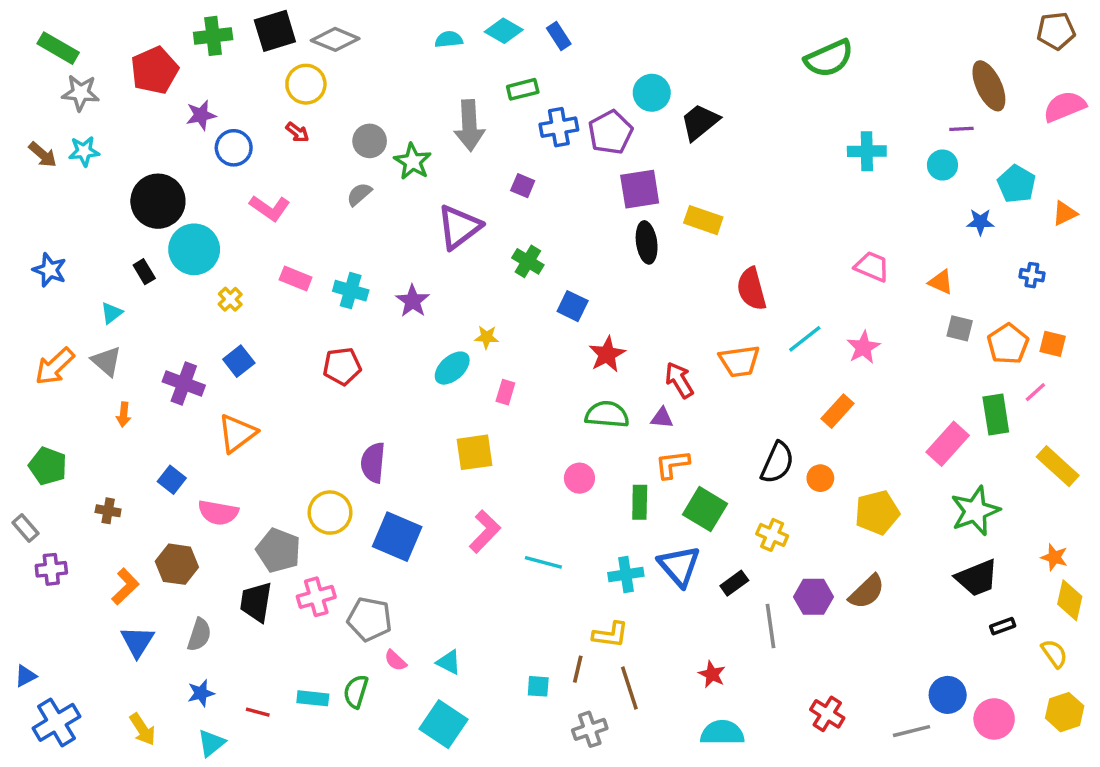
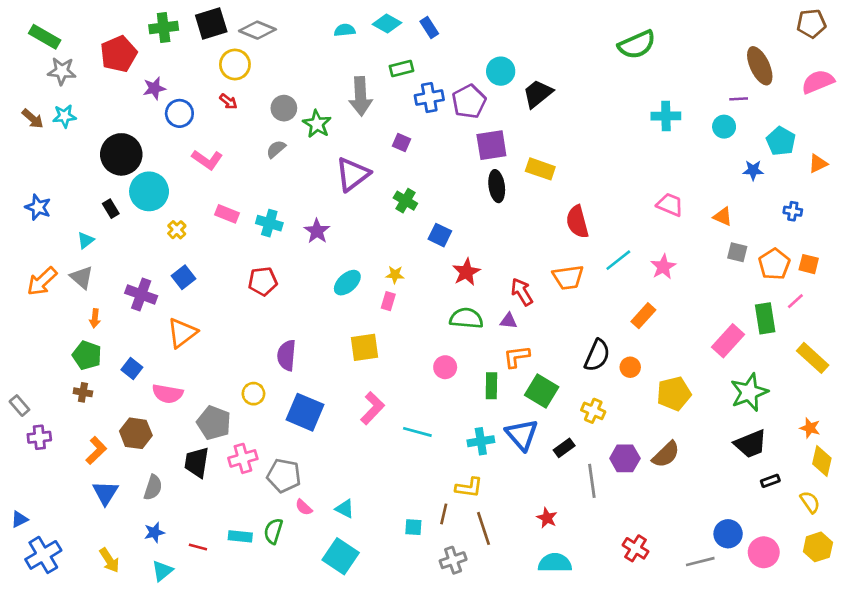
yellow star: (487, 337) -> (395, 275), moved
green pentagon: (48, 466) -> (87, 355), moved
yellow circle: (330, 513) -> (253, 394), size x0.7

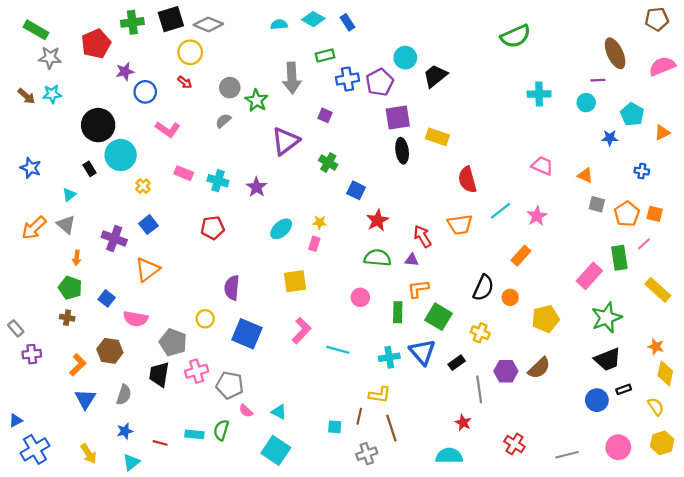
red star: (547, 518) -> (463, 423), moved
blue circle: (728, 534) -> (597, 400), moved

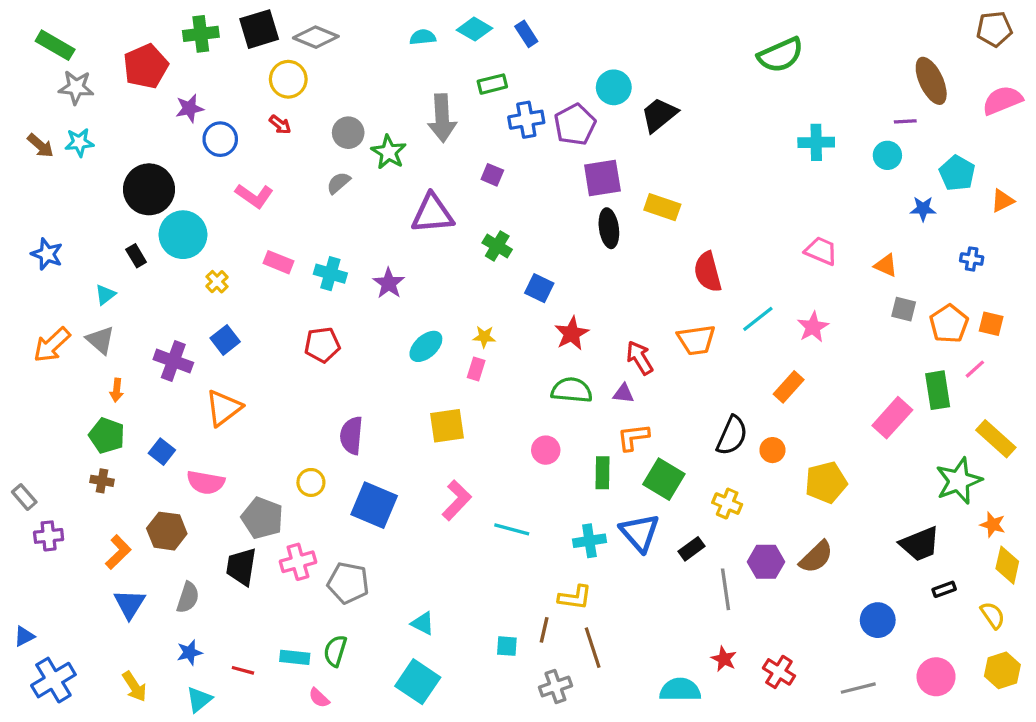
purple triangle: (285, 141) -> (432, 214), turned 32
green star: (607, 318) -> (959, 481), moved
blue circle: (597, 400) -> (878, 620), moved
pink semicircle: (246, 411) -> (319, 698), moved
red star: (463, 423) -> (724, 659), moved

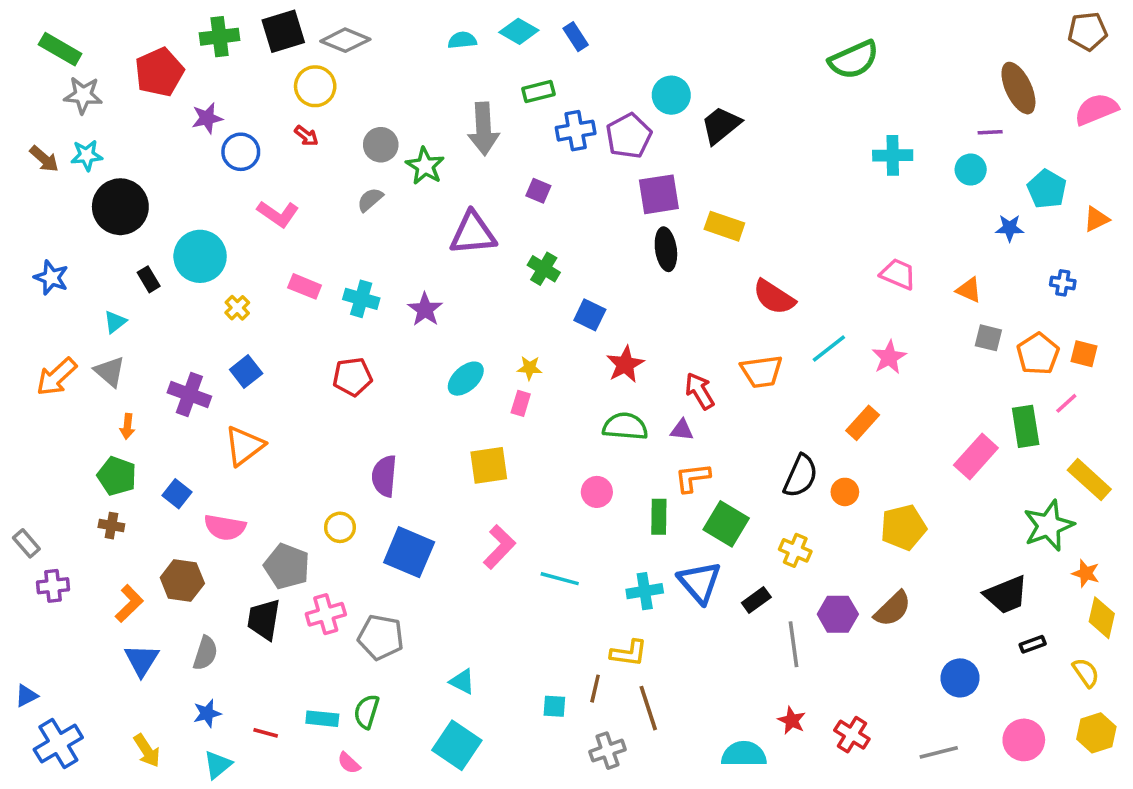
black circle: (149, 189) -> (120, 207), moved
red semicircle: (708, 272) -> (774, 297), turned -42

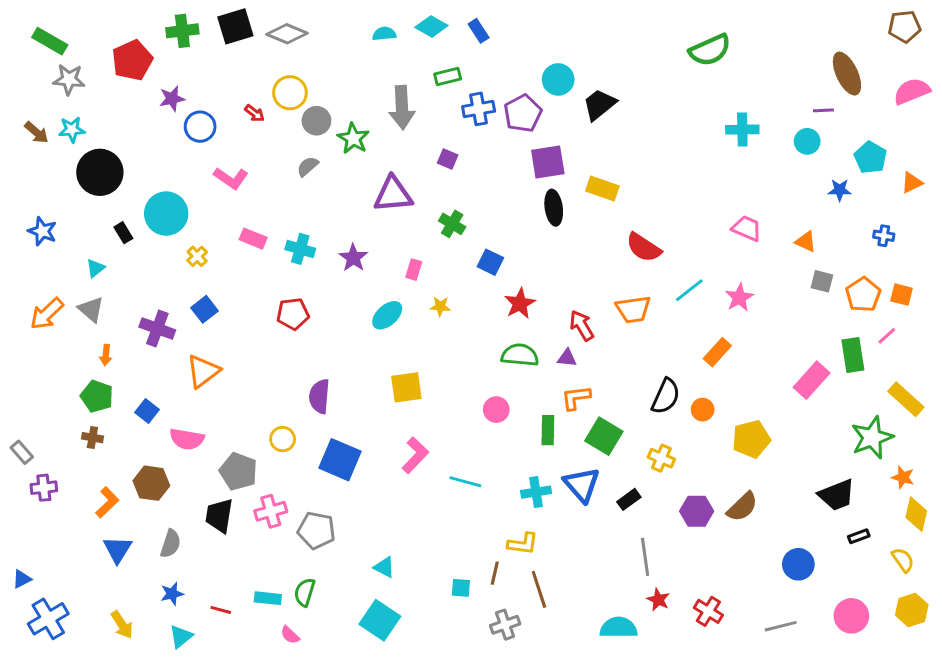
yellow circle: (315, 86) -> (290, 93), moved
pink rectangle: (521, 403) -> (414, 270), moved
gray line: (793, 644) -> (645, 557), moved

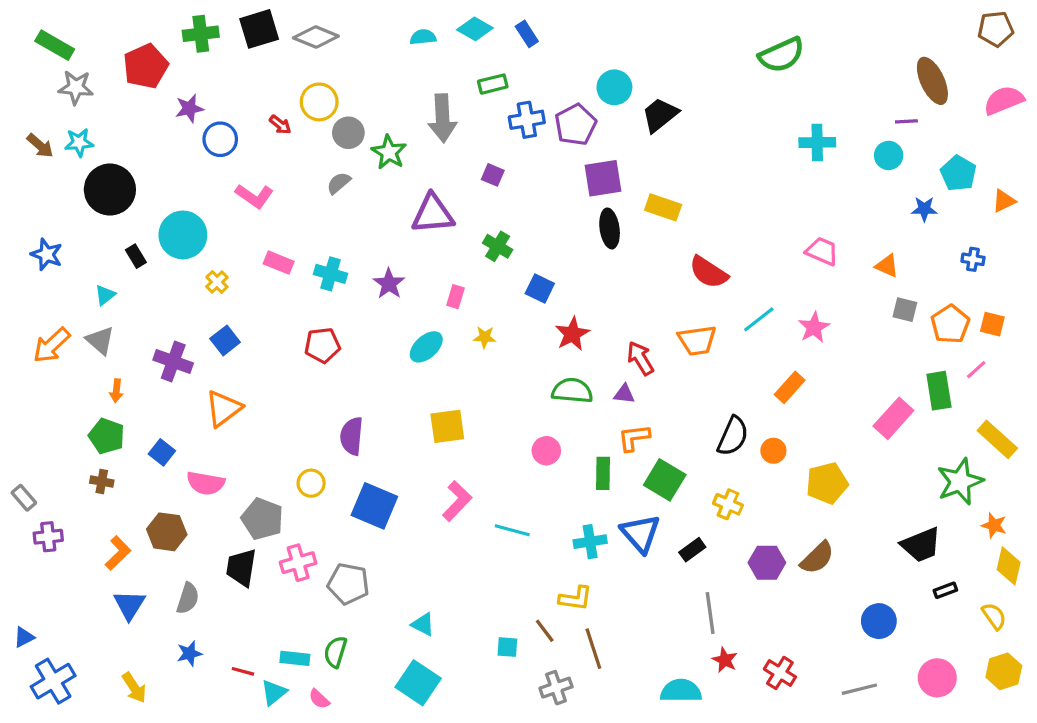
brown line: (495, 573) -> (545, 631), turned -50
cyan triangle: (181, 636) -> (274, 692), moved

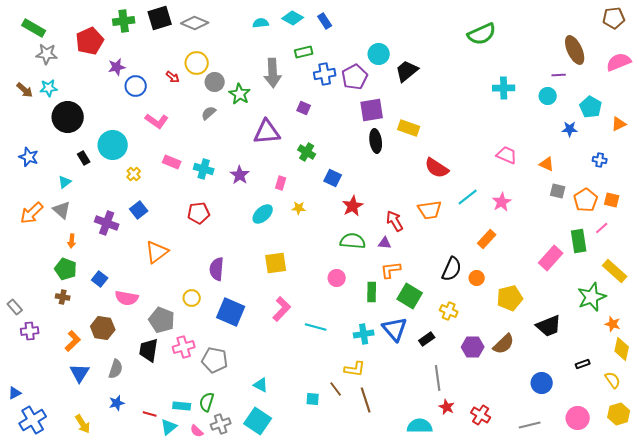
orange triangle: (223, 409) -> (157, 252), moved
black trapezoid: (921, 545) -> (549, 326), moved
gray cross: (556, 688) -> (221, 424), moved

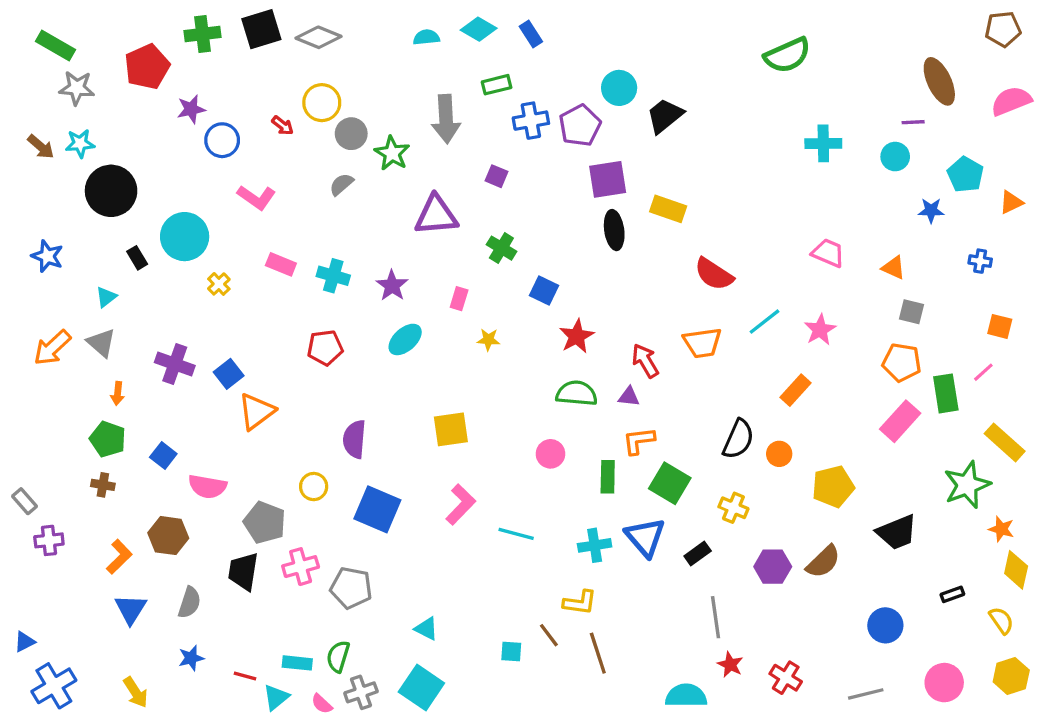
orange pentagon: (586, 200) -> (902, 362), moved, turned -30
blue square: (139, 210) -> (229, 374), moved
cyan ellipse: (263, 214) -> (405, 339), moved

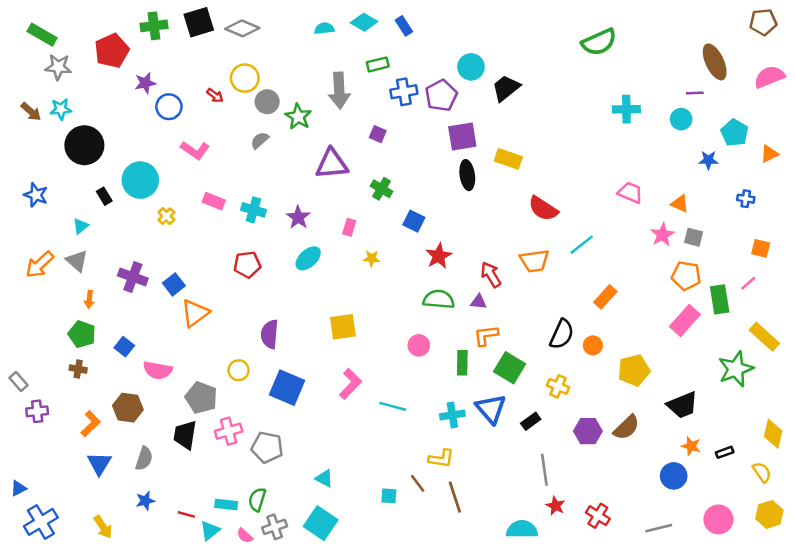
pink star: (820, 330) -> (662, 235), moved
orange star: (1001, 529) -> (691, 446), moved

